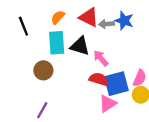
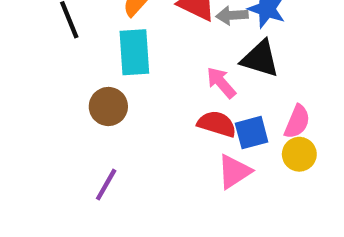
black triangle: (80, 46) -> (260, 59), moved
blue square: (116, 84) -> (252, 133), size x0.7

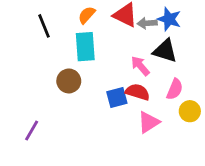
pink semicircle: (297, 122) -> (175, 89), moved
blue square: (252, 133) -> (117, 97), moved
purple line: (106, 185) -> (32, 130), moved

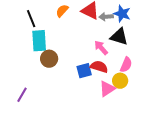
cyan rectangle: (85, 47) -> (39, 41), moved
yellow circle: (190, 111) -> (120, 81), moved

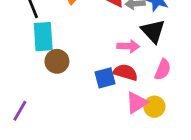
black triangle: (119, 37) -> (153, 31), turned 30
pink arrow: (101, 48) -> (128, 46), turned 133
yellow circle: (120, 81) -> (154, 107), moved

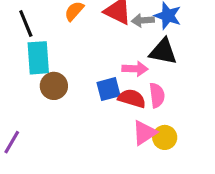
black triangle: (153, 31) -> (163, 52), turned -36
pink semicircle: (163, 70) -> (157, 95), moved, turned -30
blue square: (105, 78) -> (108, 89), moved

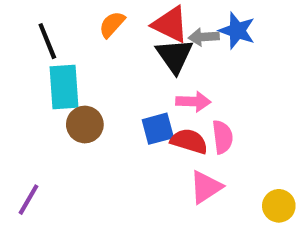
black triangle: (163, 52) -> (175, 56), moved, turned 44
yellow circle: (165, 137) -> (279, 206), moved

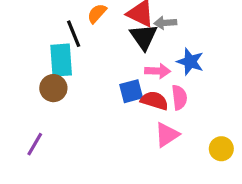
blue star: (237, 31) -> (190, 62), moved
black line: (47, 41) -> (74, 34), moved
brown circle: (85, 124) -> (53, 88), moved

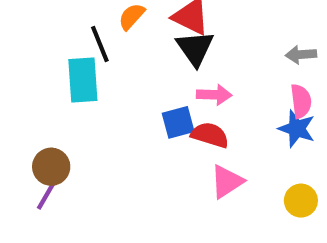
gray arrow: (165, 23) -> (301, 55), moved
blue star: (190, 62) -> (297, 129), moved
brown circle: (53, 88) -> (51, 167), moved
pink semicircle: (179, 97) -> (301, 101), moved

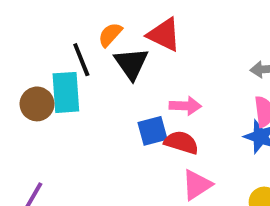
black triangle: (195, 48) -> (131, 64), moved
brown circle: (51, 167) -> (37, 104), moved

